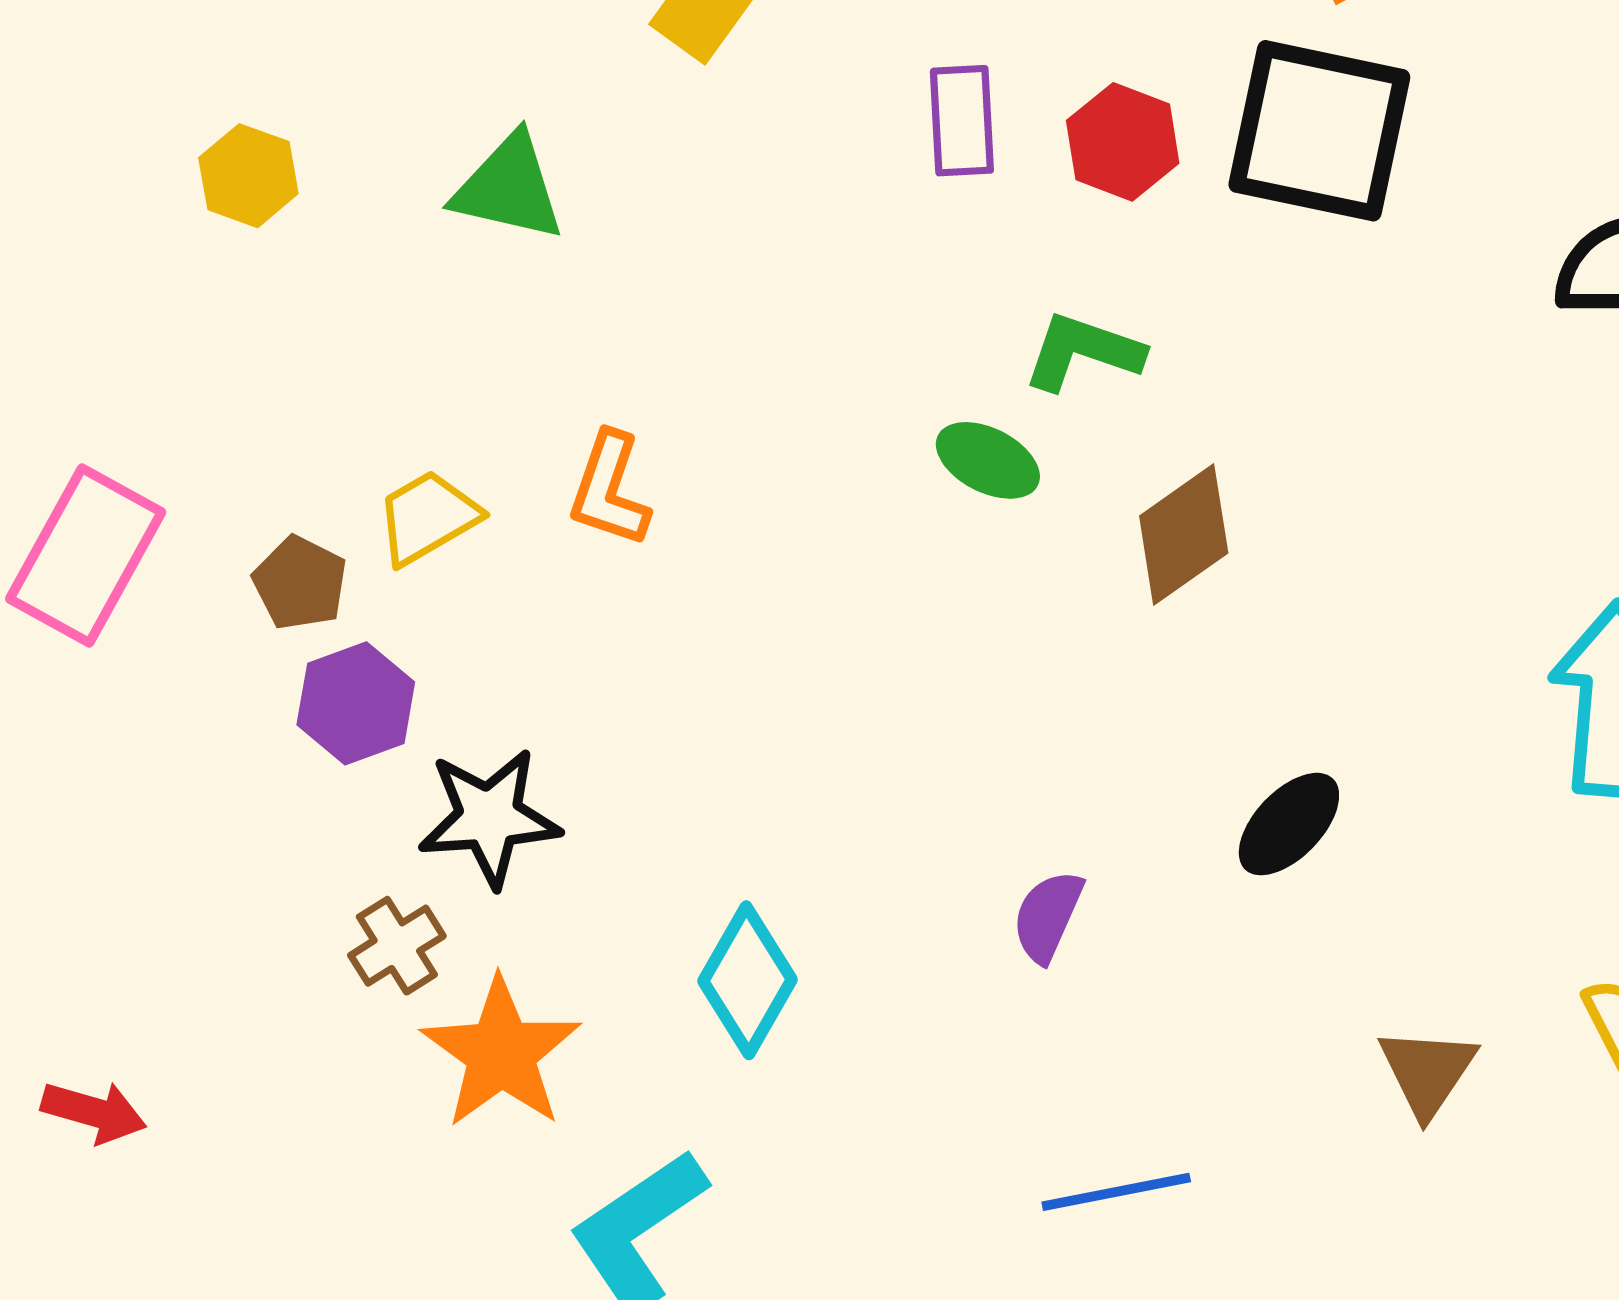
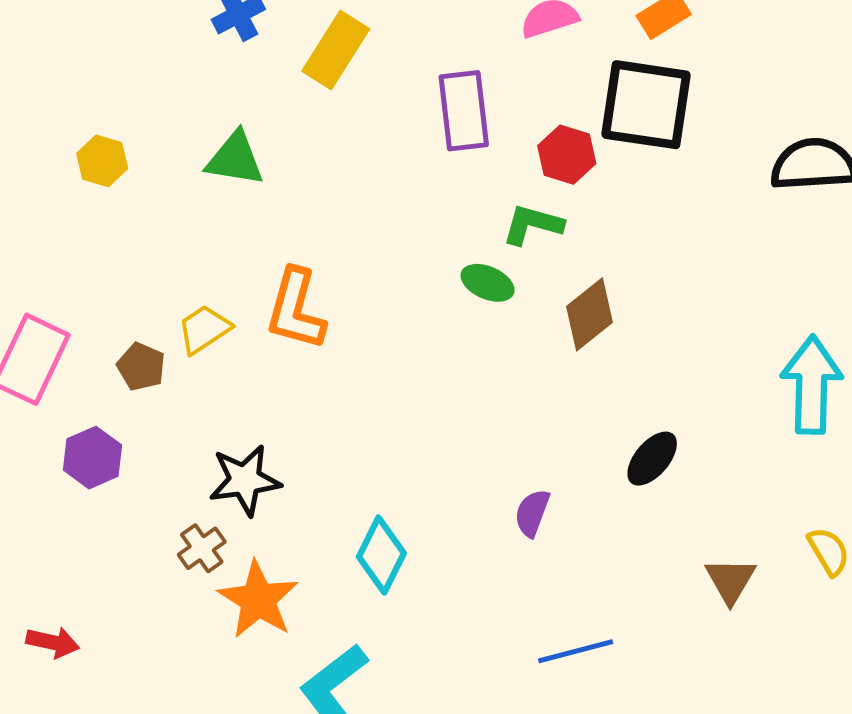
purple rectangle: (962, 121) -> (464, 111), size x1.4
red hexagon: (1123, 142) -> (567, 155), moved
orange L-shape: (609, 490) -> (296, 309), size x1.4
purple hexagon: (356, 703) -> (93, 458), moved

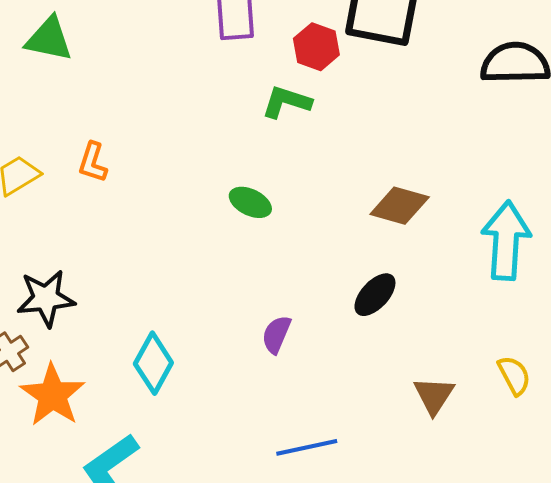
green ellipse: (488, 283) -> (250, 202), moved
orange L-shape: (296, 309) -> (93, 162), size x0.6
brown diamond: (590, 314) -> (400, 206), moved, turned 52

